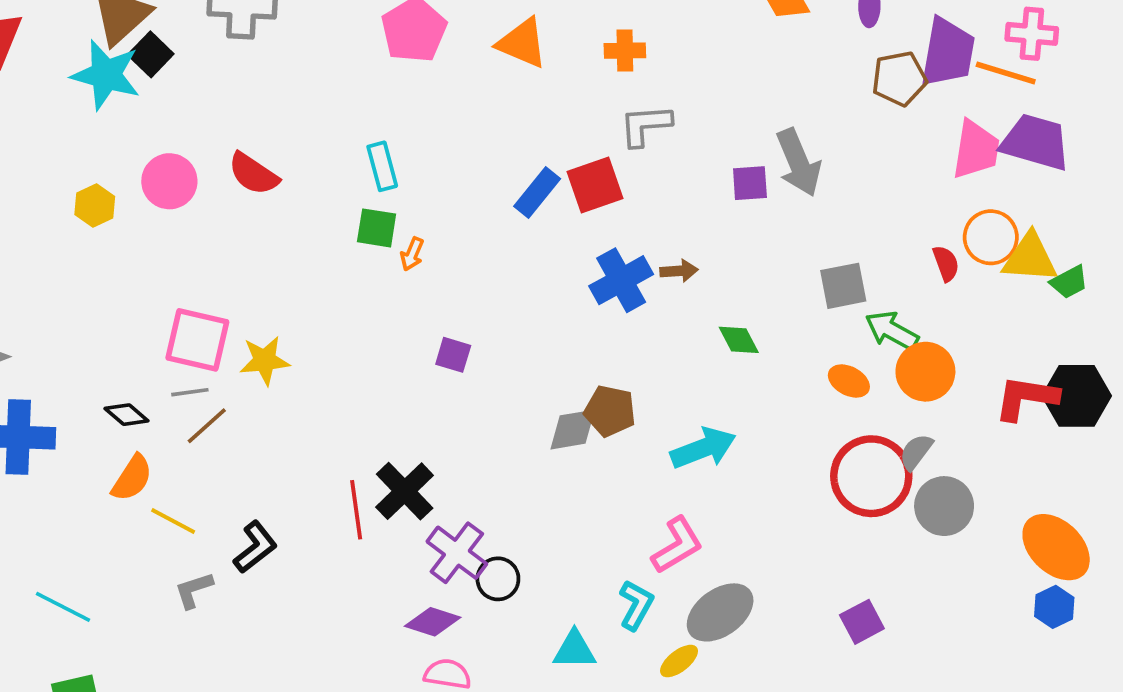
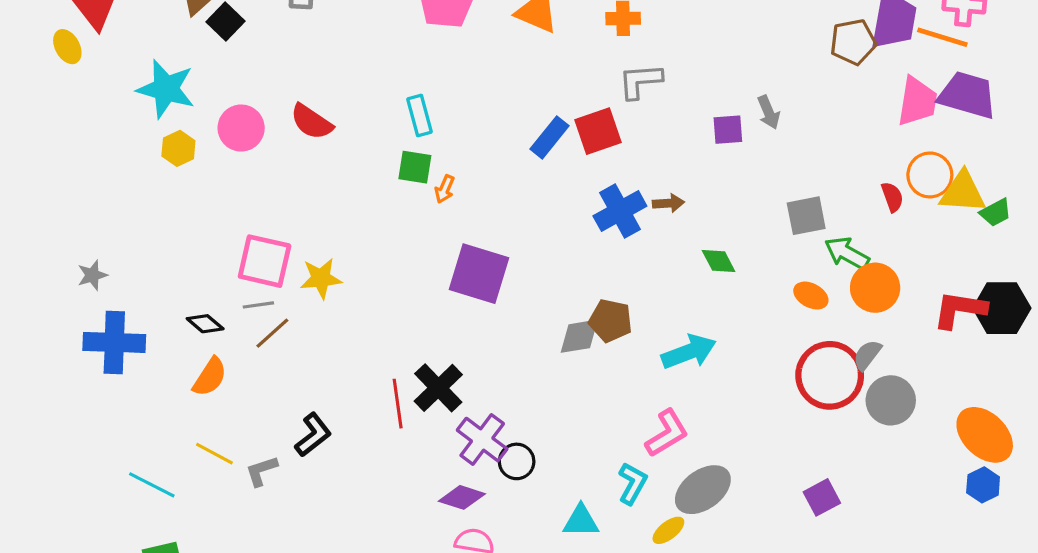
cyan star: (106, 75) -> (166, 89), moved
gray arrow: (798, 163) -> (769, 112), size x0.6
purple square: (453, 355) -> (479, 274), size x2.0
yellow line: (173, 521) -> (214, 454), moved

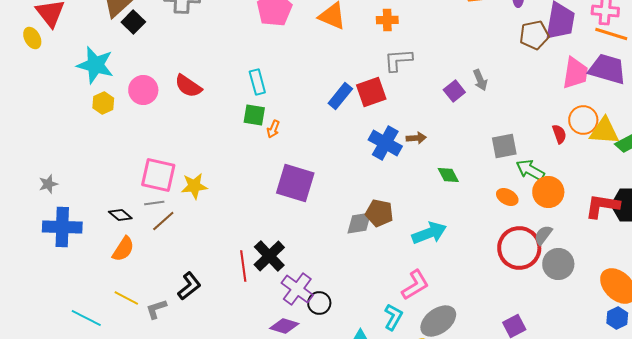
orange line: (942, 37) -> (611, 34), moved
purple square: (728, 130) -> (454, 91), turned -35
blue cross: (620, 211) -> (385, 143), turned -32

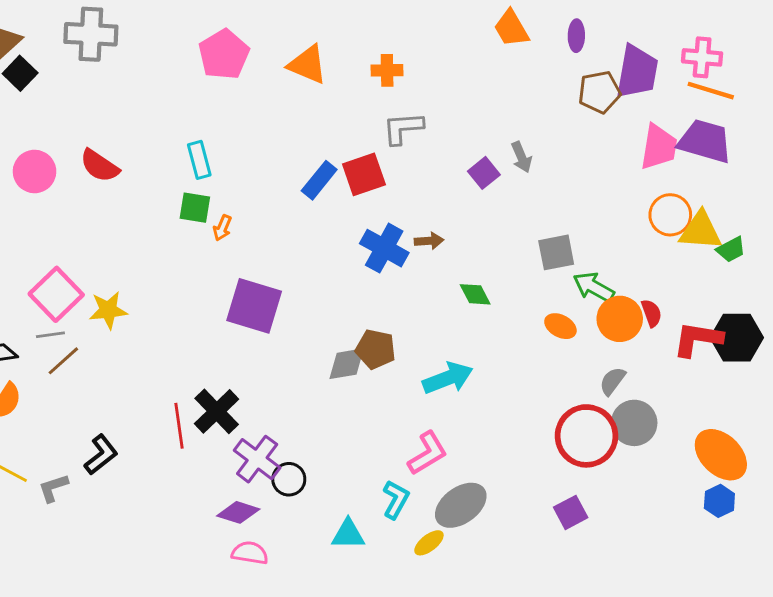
red semicircle: (559, 134) -> (651, 313), moved
pink square: (158, 175) -> (56, 294), turned 33
red circle: (519, 248) -> (586, 436), moved

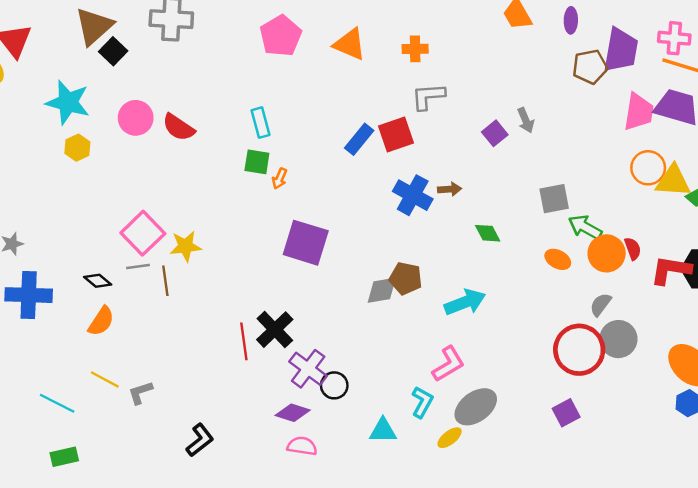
pink circle: (35, 171) -> (136, 118), moved
brown line: (63, 361) -> (165, 281), moved, turned -56
black L-shape: (101, 455) -> (200, 440), moved

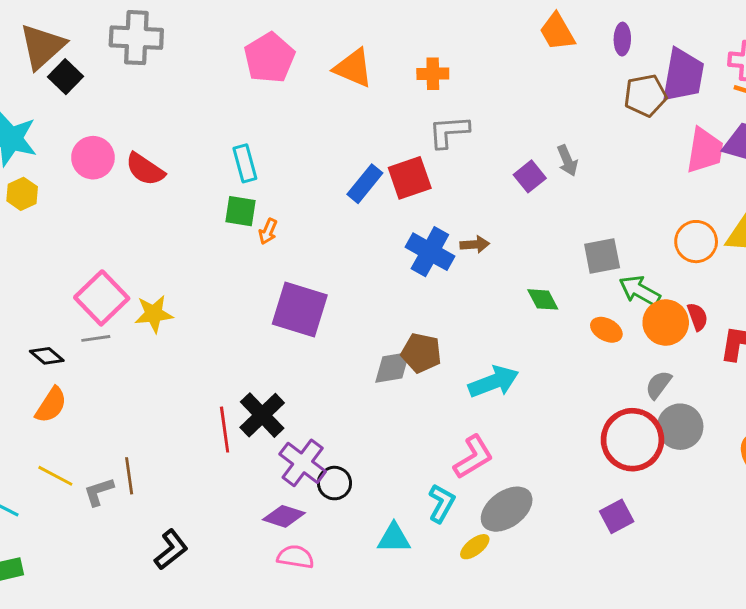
orange circle: (648, 168) -> (696, 242), moved
green diamond: (488, 233) -> (543, 299), moved
brown line: (165, 281) -> (129, 476), moved

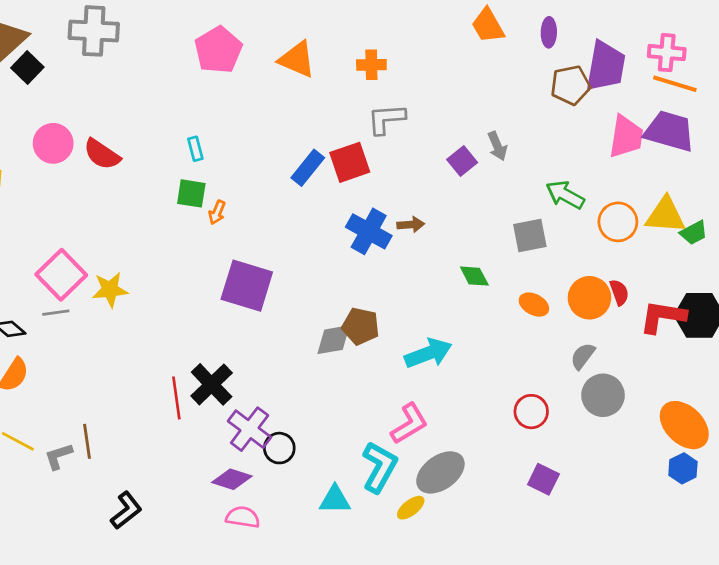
cyan rectangle: (245, 163) -> (195, 149), size x0.7
green arrow: (640, 291) -> (565, 195), moved
red circle: (632, 440) -> (531, 412), moved, size x0.6
cyan L-shape: (442, 503) -> (380, 467), size x1.4
purple square: (617, 516) -> (543, 479), turned -36

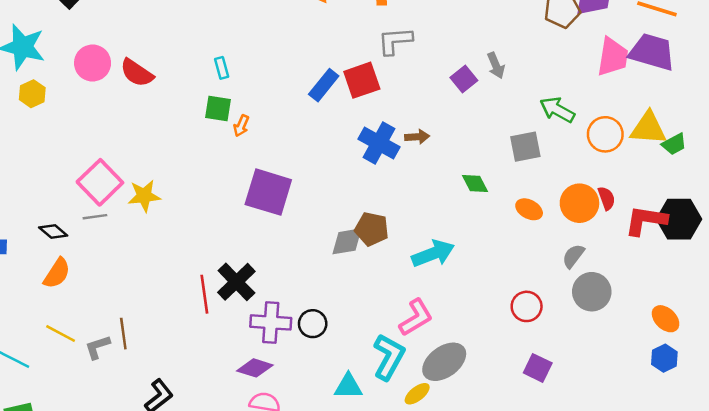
orange ellipse: (684, 425) -> (666, 319), size x0.6
purple cross: (250, 429) -> (271, 322), turned -33
black circle: (279, 448) -> (313, 324), moved

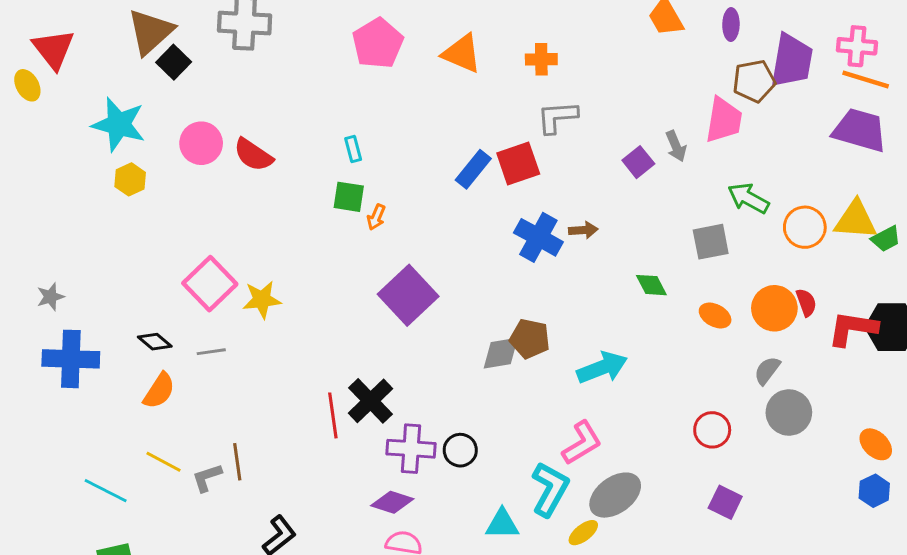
pink trapezoid: (613, 57) -> (724, 120), moved
purple square: (268, 192) -> (408, 295), turned 30
gray line: (95, 217) -> (211, 352), moved

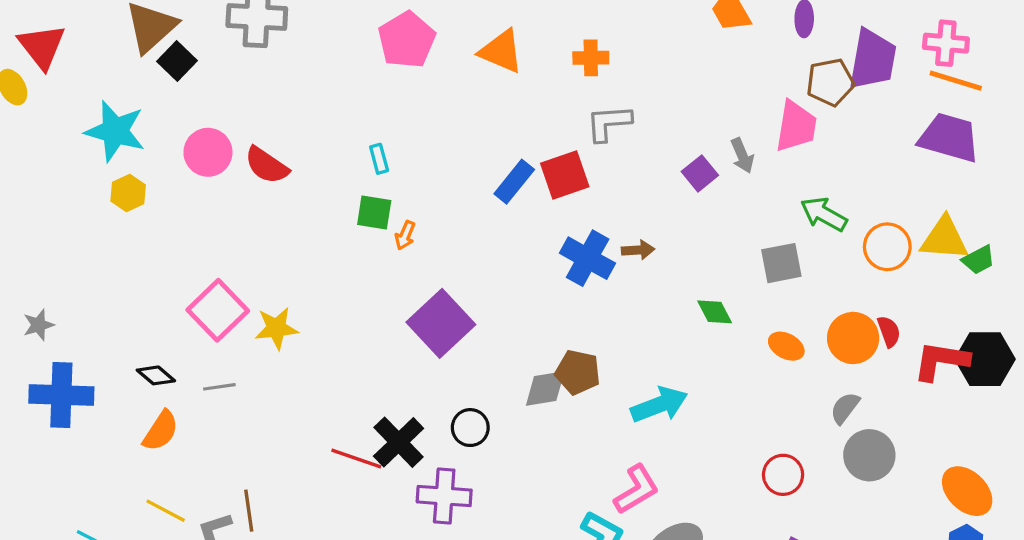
red line: (333, 415) -> (356, 459), turned -63
orange ellipse: (876, 444) -> (967, 491), size x1.4
black circle: (460, 450) -> (470, 428), moved

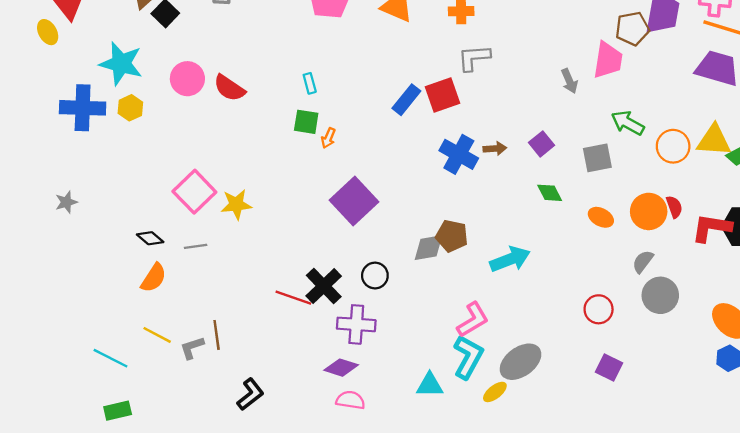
purple square: (700, 173) -> (541, 144), moved
blue cross: (61, 395) -> (83, 108), moved
pink L-shape: (636, 489) -> (473, 320), moved

